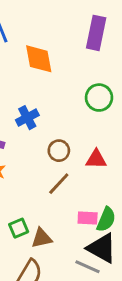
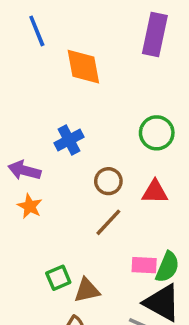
green circle: (99, 98) -> (157, 133), moved

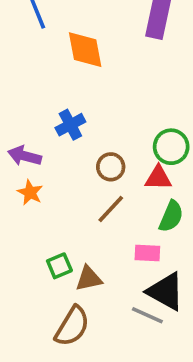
green circle: (157, 133) -> (171, 147), moved
green semicircle: (167, 267) -> (171, 216), moved

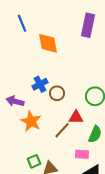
brown circle: (111, 167) -> (57, 93), moved
red triangle: (158, 178) -> (76, 117), moved
orange star: (30, 193) -> (31, 121), moved, size x1.5

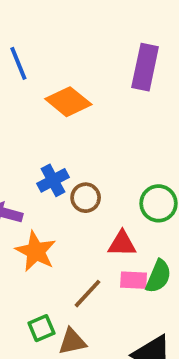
orange diamond: (48, 43) -> (68, 102), turned -40
brown line: (62, 130) -> (88, 294), moved
pink rectangle: (82, 154) -> (134, 280), moved

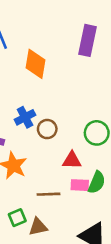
orange diamond: (68, 102) -> (35, 64), turned 60
brown line: (88, 294) -> (48, 194), turned 45

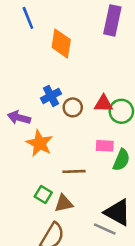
red triangle: (72, 160) -> (103, 104), moved
pink rectangle: (80, 185) -> (105, 146), moved
green square: (17, 218) -> (43, 194), turned -36

